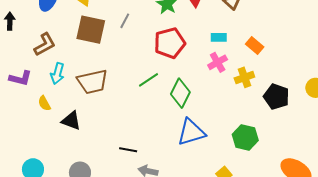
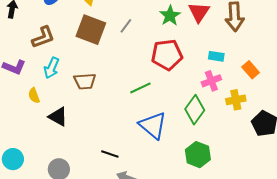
brown trapezoid: (92, 82) -> (85, 81), size x0.7
green diamond: (180, 93) -> (195, 110), moved
blue triangle: (191, 132) -> (153, 125), moved, turned 48
green hexagon: (245, 137) -> (198, 155), moved

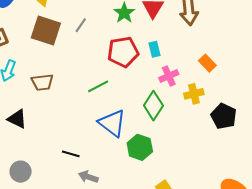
cyan rectangle: (216, 56) -> (155, 49), moved, turned 70
green hexagon: (198, 155) -> (140, 147), moved

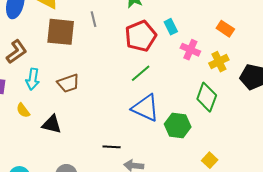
gray line: (81, 25) -> (93, 19), turned -35
pink cross: (169, 76) -> (190, 50), turned -30
green line: (98, 86) -> (141, 73), moved
green diamond: (153, 106) -> (207, 97), moved

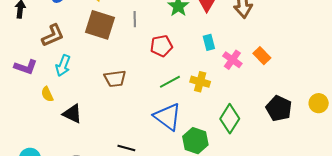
red pentagon: (141, 36) -> (161, 46), moved, size x0.7
pink cross: (190, 50) -> (232, 60), moved
yellow cross: (219, 62) -> (200, 82), moved, turned 30
brown trapezoid: (68, 83) -> (115, 79), moved

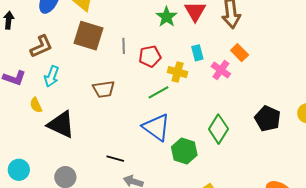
gray line: (135, 19) -> (124, 46), moved
orange rectangle: (262, 56) -> (240, 53), moved
yellow cross: (200, 82) -> (178, 72), moved
black triangle: (72, 114) -> (61, 124), size x1.4

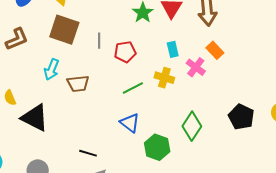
yellow cross: (178, 72) -> (164, 78), moved
cyan arrow: (52, 76) -> (52, 69), moved
blue triangle: (156, 127) -> (130, 123), size x0.7

